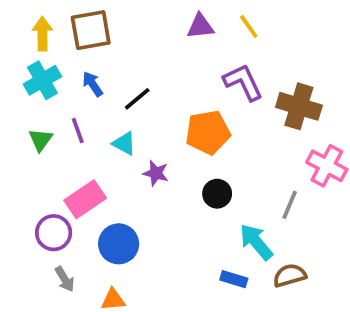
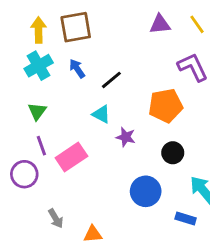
purple line: (78, 130) -> (41, 146), moved
purple circle: (54, 233) -> (24, 174), moved
blue circle: (119, 244) -> (146, 191), moved

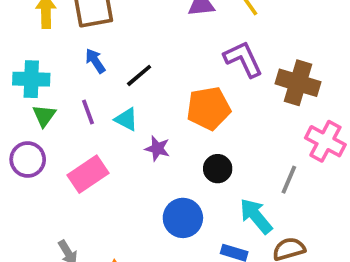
cyan cross: (39, 66) -> (31, 79), moved, turned 32
purple line: (41, 146) -> (88, 112), moved
purple circle: (24, 174) -> (28, 159), moved

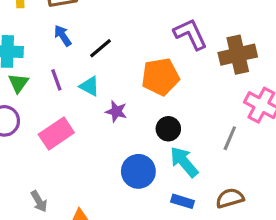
brown cross: (298, 83) -> (238, 55), turned -30
cyan arrow: (256, 216) -> (184, 162), moved

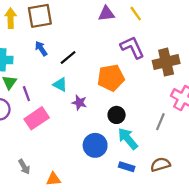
purple line: (56, 80) -> (26, 94), moved

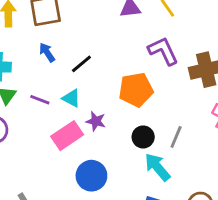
purple line: (26, 94) -> (40, 100), moved, turned -49
pink rectangle: (37, 118) -> (67, 136), moved
gray line: (160, 122) -> (176, 137), moved
blue circle: (95, 145) -> (91, 176), moved

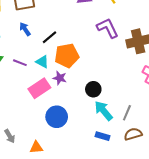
orange pentagon: (136, 90) -> (67, 56), moved
gray line: (176, 137) -> (127, 113), moved

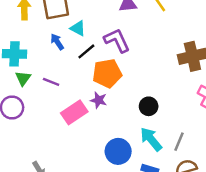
purple L-shape: (108, 28) -> (117, 40), moved
cyan triangle: (42, 62) -> (78, 28), moved
black circle: (93, 89) -> (149, 106), moved
blue circle: (57, 117) -> (118, 151), moved

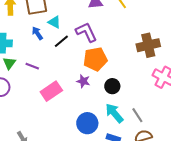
orange pentagon: (107, 73) -> (95, 59), moved
purple star: (99, 100) -> (83, 81), moved
gray line: (179, 142) -> (137, 115), turned -56

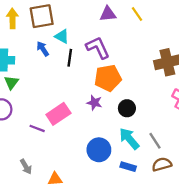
black line: (61, 41) -> (70, 58), turned -42
purple line: (32, 66) -> (37, 128), moved

